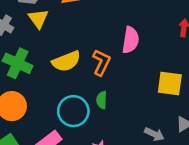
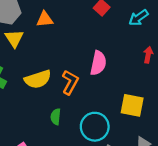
green semicircle: (102, 100) -> (56, 117), moved
cyan circle: (73, 111) -> (95, 127), moved

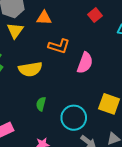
orange L-shape: (70, 82) -> (59, 46), moved, turned 70

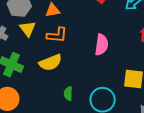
orange L-shape: (59, 46) -> (57, 35), moved

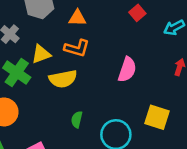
yellow triangle: (28, 29) -> (41, 54), moved, turned 36

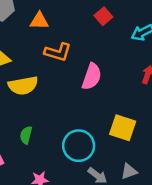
orange L-shape: (77, 48) -> (58, 52), moved
green semicircle: (77, 120) -> (26, 135), moved

